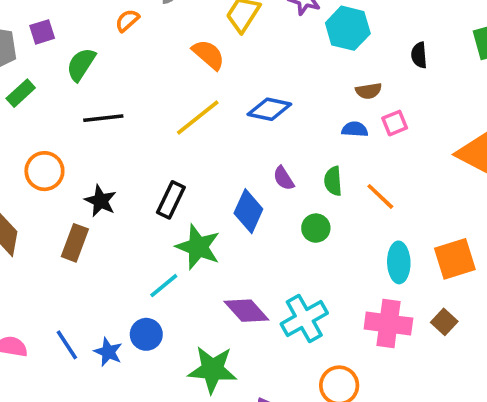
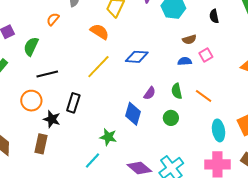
orange circle: (44, 171) -> (31, 101), moved
purple semicircle: (284, 178) -> (150, 93), turned -104
black rectangle: (171, 200) -> (73, 103), moved
green star: (198, 247) -> (108, 137), size x0.7

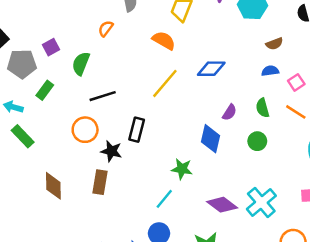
pink square: (206, 55) -> (296, 82), moved

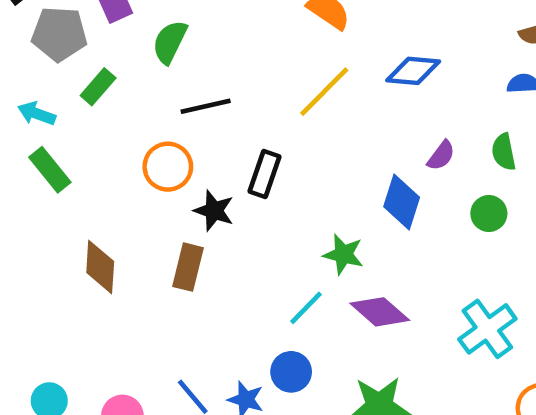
purple diamond: (222, 205) -> (380, 312), moved

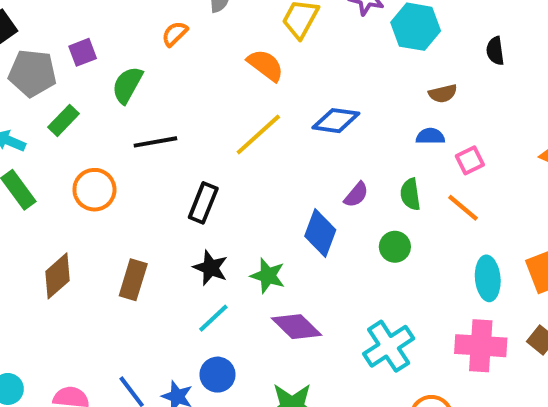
orange circle: (168, 167) -> (94, 190), moved
black star: (214, 211) -> (211, 268), moved
brown diamond: (100, 267) -> (58, 276), turned 42
cyan line: (306, 308) -> (213, 318), moved

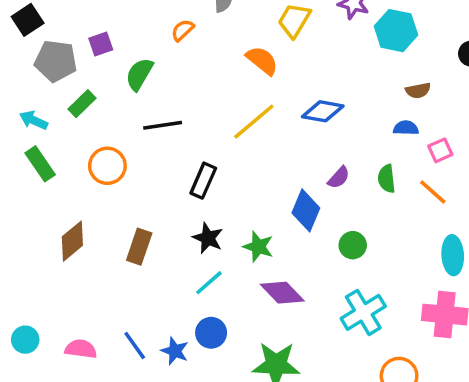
green circle: (395, 247) -> (353, 245), moved

